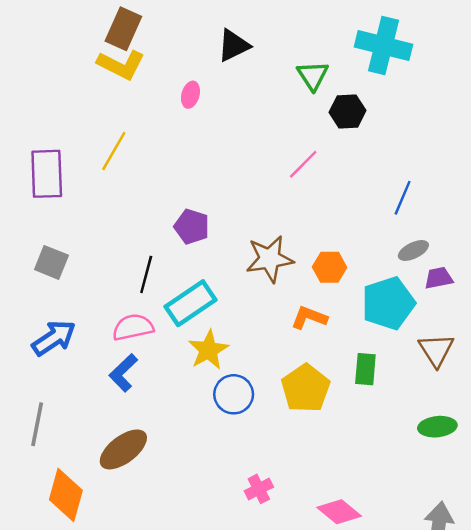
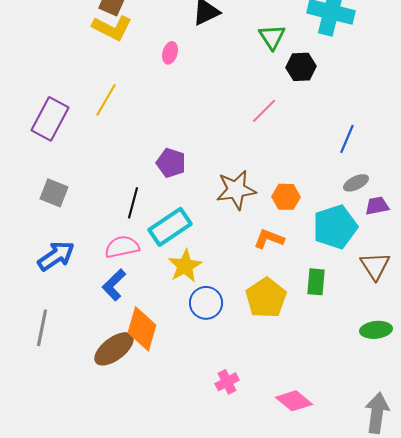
purple rectangle: (47, 174) -> (50, 119), turned 30
orange diamond: (66, 495) -> (142, 329), moved

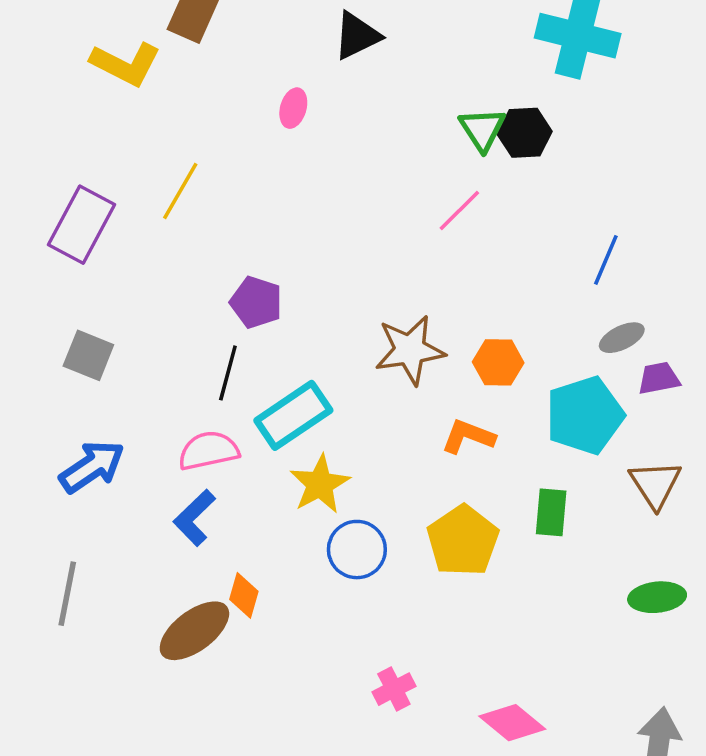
yellow L-shape: (112, 28) -> (126, 64), moved
green triangle: (272, 37) -> (482, 129), moved
purple pentagon: (171, 163) -> (256, 302), moved
orange diamond: (142, 329) -> (244, 595), size x0.6

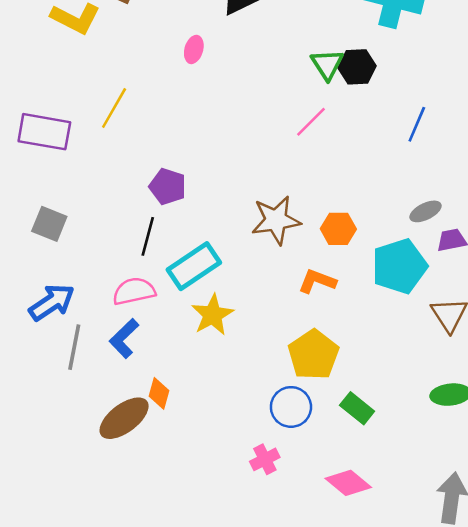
purple rectangle: (81, 225) -> (44, 132), turned 72
blue line: (606, 260) -> (417, 124), moved
green rectangle: (551, 512) -> (357, 408), moved, turned -56
blue circle: (357, 550) -> (291, 407), moved
gray line: (67, 594) -> (74, 347), moved

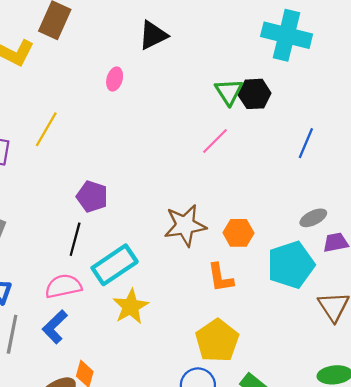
orange L-shape: (317, 281) -> (220, 278), turned -120

